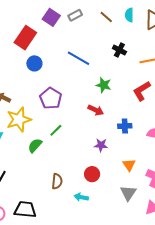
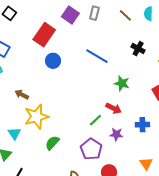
gray rectangle: (75, 15) -> (94, 13), turned -48
purple pentagon: (51, 98) -> (91, 149), moved
green line: (56, 130) -> (95, 120), moved
purple star: (101, 145) -> (116, 134), moved

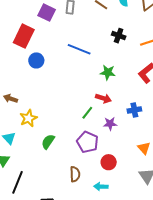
yellow star: (36, 117) -> (28, 118), size x0.7

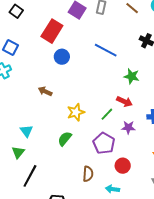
brown arrow: (10, 99) -> (45, 91), moved
yellow star: (28, 118) -> (76, 112), moved

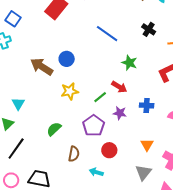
blue circle: (62, 57) -> (67, 59), moved
brown arrow: (45, 91) -> (42, 67), size x1.6
green semicircle: (65, 139) -> (54, 129), moved

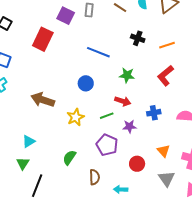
blue circle: (67, 59) -> (86, 83), moved
green line: (100, 97) -> (107, 116), turned 32
cyan triangle: (18, 104) -> (29, 141), turned 40
red circle: (109, 150) -> (137, 164), moved

